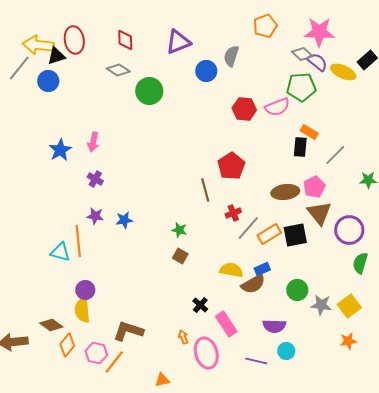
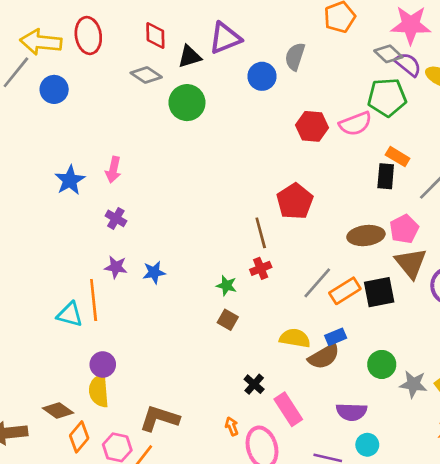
black triangle: (56, 56) -> (190, 57), moved
red cross: (233, 213) -> (261, 268), moved

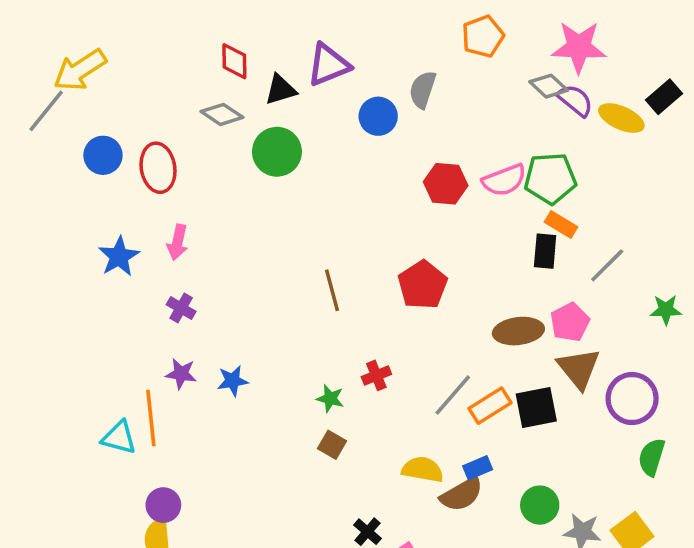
red ellipse: (88, 35) -> (158, 168), moved
yellow arrow: (41, 42) -> (80, 70), turned -39
blue circle: (54, 89) -> (103, 155), moved
green pentagon: (387, 97) -> (550, 178), moved
brown line: (261, 233) -> (332, 290), moved

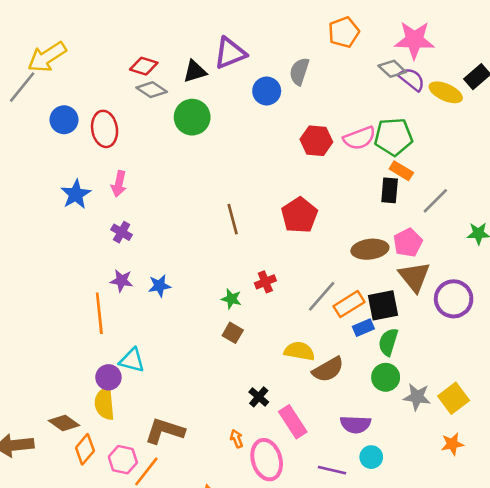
red diamond: (234, 61) -> (144, 66), moved, turned -72
cyan triangle: (119, 438) -> (132, 360), moved
green semicircle: (652, 457) -> (388, 342), moved
blue rectangle: (478, 468) -> (363, 328), moved

